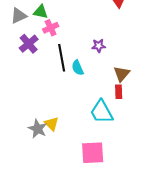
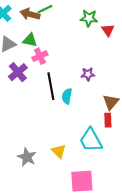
cyan semicircle: (78, 68) -> (67, 96), turned 35
yellow triangle: (52, 124) -> (59, 151), moved

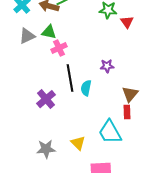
purple cross: (18, 72) -> (46, 99), moved
gray star: (27, 157) -> (46, 149), turned -30

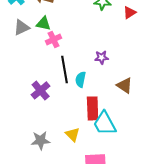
red triangle: (127, 22) -> (130, 12), moved, turned 32
brown triangle: (130, 94) -> (125, 85), turned -36
red rectangle: (127, 112) -> (93, 108), moved, size x1.6

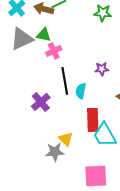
gray triangle: (22, 27) -> (22, 39), size x1.4
yellow triangle: (73, 134) -> (66, 139), moved
gray star: (41, 140) -> (55, 152), moved

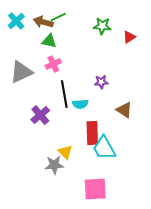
green triangle: (44, 35) -> (49, 41), moved
gray triangle: (22, 39) -> (21, 72), moved
cyan semicircle: (81, 91) -> (80, 104), turned -105

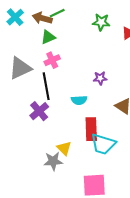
green triangle: (49, 41) -> (48, 37), turned -35
black line: (64, 94) -> (46, 86), moved
cyan trapezoid: (104, 148) -> (103, 144), turned -44

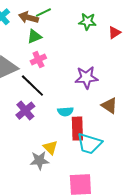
purple star: (100, 78) -> (86, 78), size x1.6
black line: (46, 86) -> (32, 86), turned -36
cyan semicircle: (79, 100) -> (65, 112), moved

